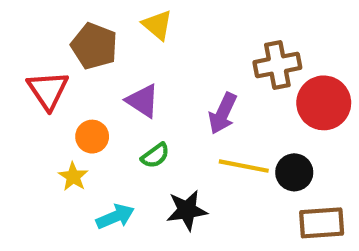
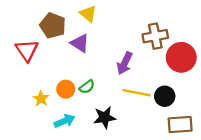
purple triangle: (143, 101) -> (80, 43), moved
orange circle: (92, 137) -> (66, 89), moved

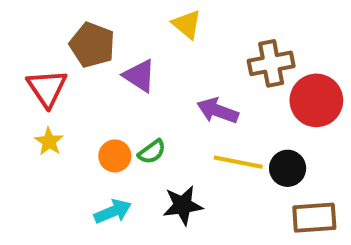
yellow triangle: (88, 14) -> (187, 24), moved
purple arrow: (125, 63) -> (218, 111), turned 85
yellow star: (41, 99) -> (49, 142), moved

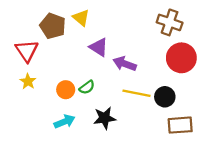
yellow triangle: (187, 24) -> (81, 18), moved
brown cross: (271, 63) -> (170, 22), moved, turned 30
purple triangle: (140, 76) -> (99, 47), moved

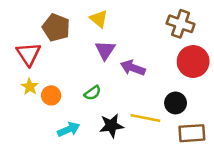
yellow triangle: (81, 18) -> (99, 19), moved
purple triangle: (99, 47) -> (105, 50), turned 30
orange circle: (66, 90) -> (51, 95), moved
yellow line: (136, 93) -> (145, 118), moved

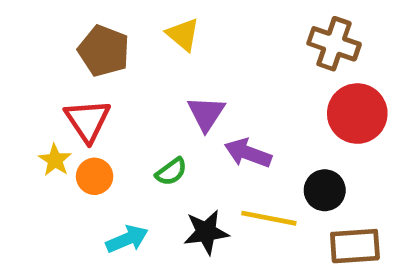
purple triangle: (105, 50) -> (206, 114), moved
red triangle: (28, 54) -> (88, 121), moved
purple arrow: (133, 68) -> (248, 153), moved

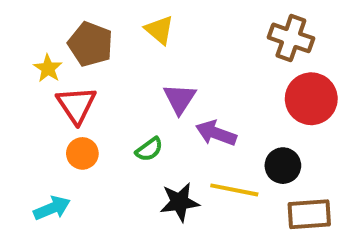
yellow star: (55, 160) -> (48, 68), moved
cyan arrow: (127, 239) -> (52, 208), moved

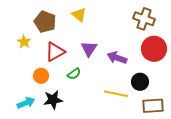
yellow star: (48, 68) -> (24, 42), moved
red triangle: (76, 105) -> (55, 52), moved, turned 35
purple arrow: (216, 133) -> (117, 58), moved
black star: (180, 202) -> (53, 100), moved

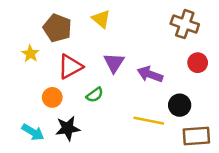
red circle: (154, 49) -> (198, 63), size x0.6
cyan arrow: (26, 103) -> (33, 132), turned 54

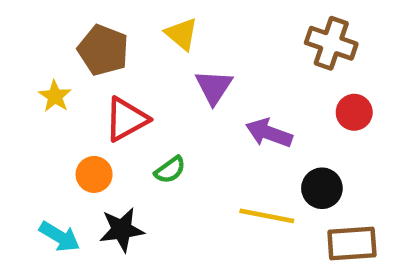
purple triangle: (114, 63) -> (214, 87), moved

